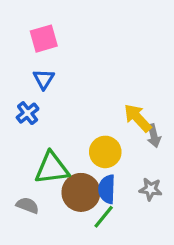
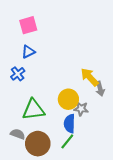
blue triangle: (44, 79) -> (28, 52), turned 32
gray star: (151, 189) -> (81, 109), moved
brown circle: (81, 192) -> (38, 144), moved

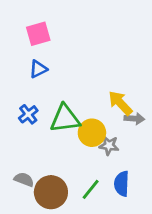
blue cross: (18, 74) -> (28, 114), moved
gray arrow: (100, 89) -> (134, 119), turned -72
green triangle: (34, 110) -> (65, 119), moved
blue semicircle: (69, 124) -> (122, 184), moved

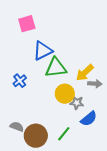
blue triangle: (38, 69) -> (43, 51), moved, size x1.5
yellow arrow: (120, 103) -> (85, 73), turned -90
green triangle: (65, 119) -> (56, 68), moved
blue semicircle: (122, 184) -> (89, 119), moved, turned -132

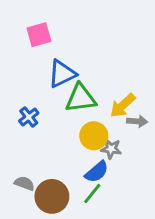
blue semicircle: (89, 119) -> (97, 172), moved

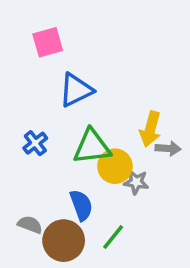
green triangle: (81, 98) -> (92, 147), moved
yellow arrow: (123, 105) -> (150, 129), turned -32
blue semicircle: (97, 172) -> (81, 205), moved, turned -70

